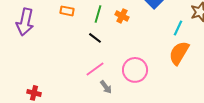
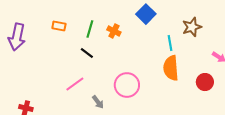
cyan line: (178, 28) -> (170, 43), turned -35
orange semicircle: (179, 53) -> (171, 68), turned -35
pink line: (95, 69) -> (75, 84), moved

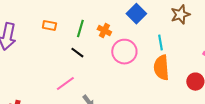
brown star: (192, 27) -> (180, 15), moved
pink circle: (127, 85) -> (124, 52), moved

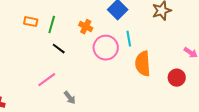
green line: (80, 29) -> (52, 25), moved
cyan line: (160, 43) -> (129, 39), moved

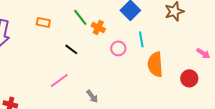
green line: (52, 25) -> (80, 17), moved, turned -54
pink circle: (106, 48) -> (118, 48), size x0.6
gray arrow: (70, 98) -> (92, 96), moved

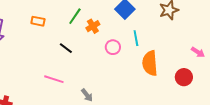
green line: (80, 17) -> (75, 16), turned 72
orange cross: (98, 27) -> (93, 26), turned 32
pink line: (59, 80) -> (54, 79), turned 54

